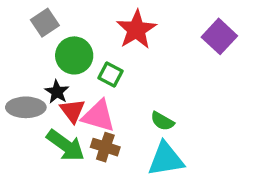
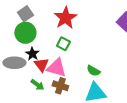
red star: (136, 30) -> (65, 18), moved
green circle: (74, 55) -> (25, 33), moved
green arrow: (66, 145) -> (37, 85), size x0.6

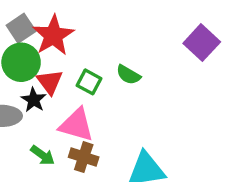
red star: (65, 18) -> (53, 35), moved
red triangle: (41, 65) -> (50, 82), moved
green semicircle: (93, 71) -> (128, 75), moved

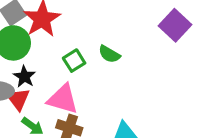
red triangle: (50, 82) -> (18, 99), moved
green square: (89, 82) -> (74, 61), turned 30

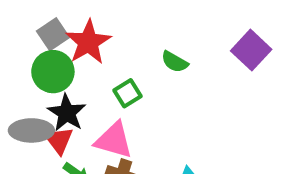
green semicircle: (109, 54) -> (175, 62), moved
black star: (24, 77) -> (67, 113), size x1.4

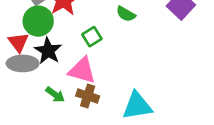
red triangle: (59, 140) -> (18, 42), moved

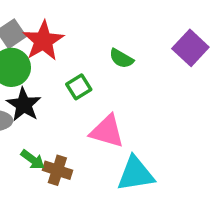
pink triangle: (82, 71) -> (107, 131), moved
brown cross: (88, 96) -> (57, 170), moved

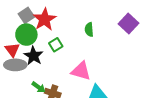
green semicircle: (121, 59) -> (89, 30), turned 56
green square: (79, 87) -> (56, 45), moved

